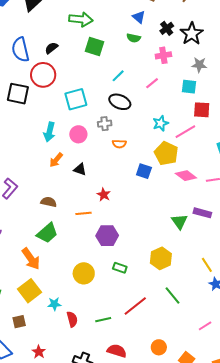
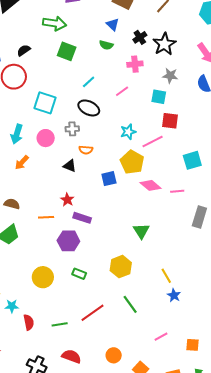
cyan square: (76, 99) -> (45, 103), turned 30
black triangle: (80, 169) -> (70, 166), moved
blue square: (144, 171) -> (109, 179), turned -35
purple rectangle: (202, 213) -> (82, 218), moved

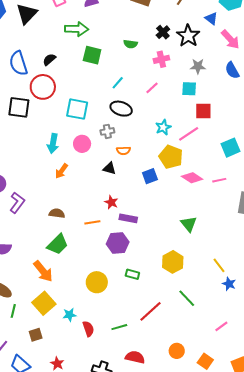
blue triangle: (113, 24) -> (211, 18), moved

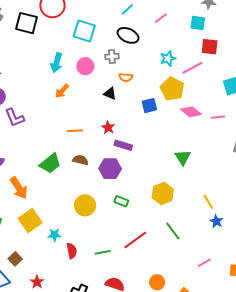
purple L-shape: (17, 203) -> (15, 118), turned 115
brown semicircle: (57, 213) -> (80, 160), moved
orange line: (92, 222) -> (75, 131), moved
orange arrow: (43, 271) -> (19, 188), moved
brown square: (36, 335) -> (15, 259), moved, turned -32

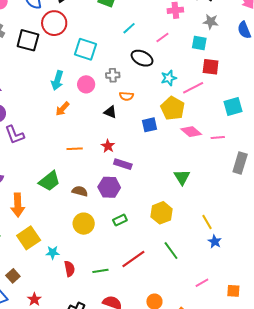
black ellipse: (128, 35) -> (142, 58), moved
brown semicircle: (80, 160) -> (80, 191), moved
orange arrow: (19, 188) -> (18, 205), turned 30
green rectangle: (121, 201) -> (120, 220), turned -48

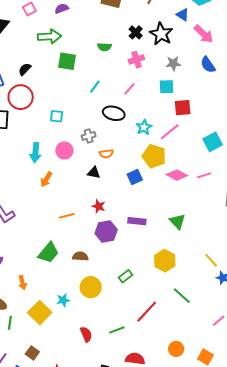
cyan square: (85, 49) -> (57, 116), size x0.6
purple rectangle: (123, 164) -> (137, 221), moved
purple hexagon: (109, 187) -> (106, 231), moved
orange arrow: (18, 205) -> (22, 283), size x0.6
cyan star: (53, 253) -> (63, 300), moved

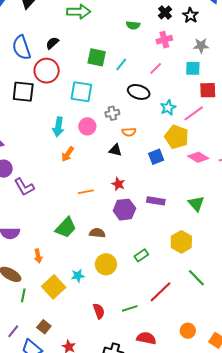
black star: (161, 34) -> (190, 15), size x0.7
green square: (67, 61) -> (97, 57), moved
cyan square: (57, 116) -> (81, 92), size x1.6

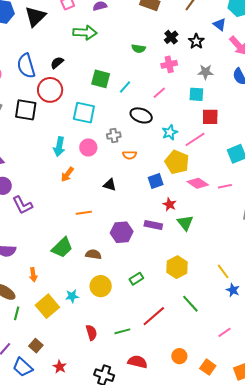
black triangle: (115, 150) -> (110, 185), moved
red star: (118, 184) -> (170, 204), moved
green triangle: (196, 204) -> (185, 223), moved

